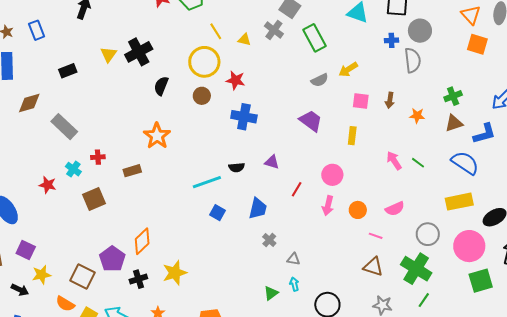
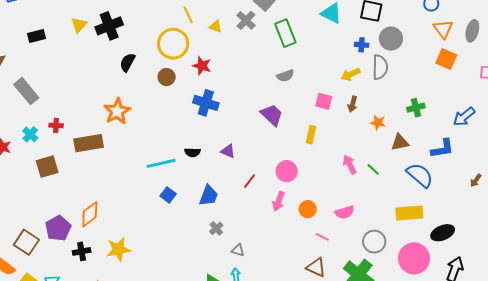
yellow arrow: (348, 69) -> (350, 74), moved
brown triangle: (454, 123) -> (400, 142), moved
brown rectangle: (132, 171) -> (89, 143), size x1.6

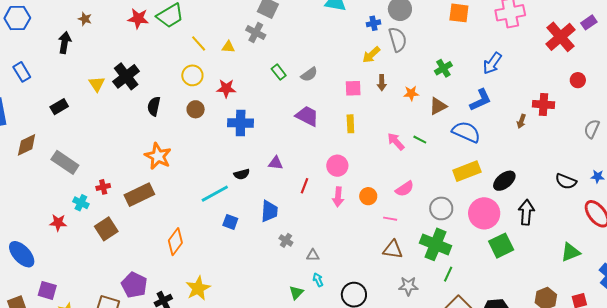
green rectangle: (285, 33) -> (279, 72), moved, size x0.6
yellow circle: (173, 44) -> (192, 75), size x0.7
orange diamond: (90, 214) -> (175, 242), moved

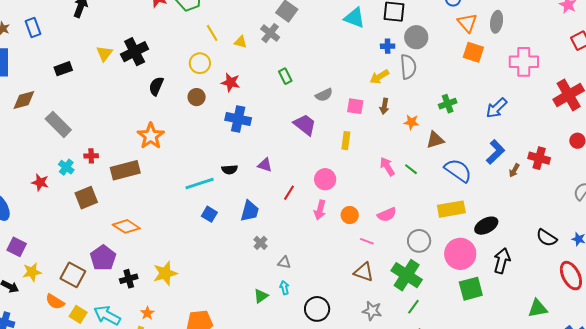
gray semicircle: (309, 74) -> (324, 95), moved
blue L-shape: (480, 100) -> (495, 152), moved, turned -30
orange diamond: (175, 242) -> (126, 226), moved, turned 76

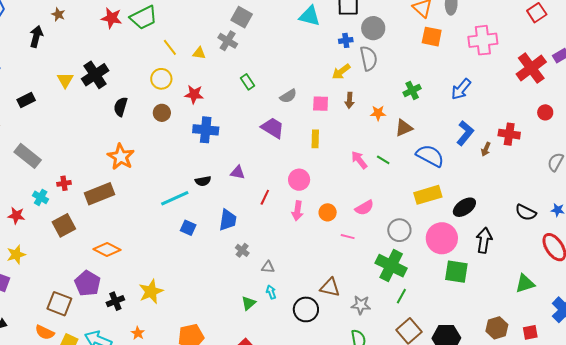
yellow star: (32, 272) -> (16, 255), moved
brown triangle: (364, 272) -> (330, 287), moved
green square: (471, 289) -> (456, 272), turned 30

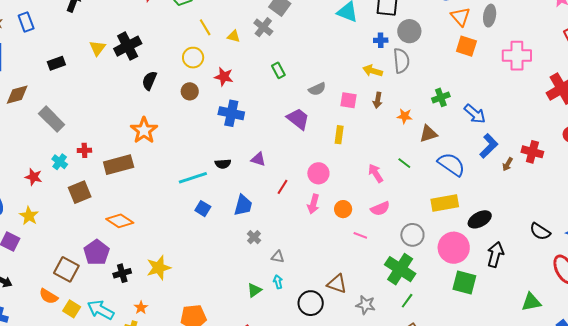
yellow arrow: (341, 72) -> (373, 71), turned 48
blue arrow: (461, 89) -> (475, 114), moved, turned -95
pink arrow: (359, 160) -> (376, 173), moved
yellow star: (16, 255) -> (29, 216), turned -30

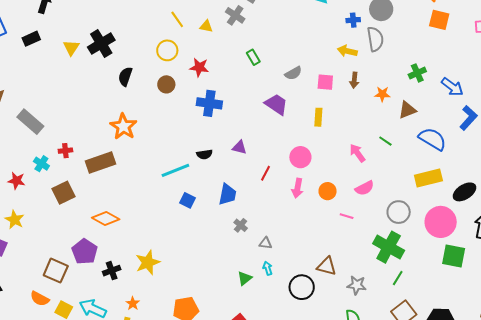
black rectangle: (56, 63) -> (31, 39), moved

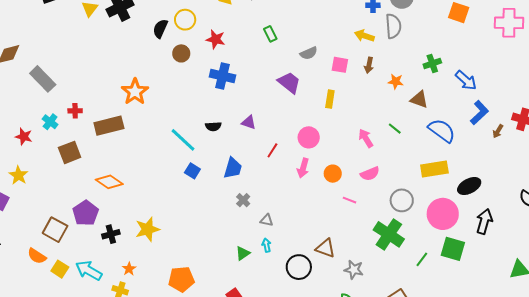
black semicircle: (125, 76) -> (160, 29), moved
brown triangle: (407, 110) -> (419, 100), turned 36
cyan line: (175, 170) -> (183, 140), turned 60
green line: (398, 278) -> (422, 259), moved

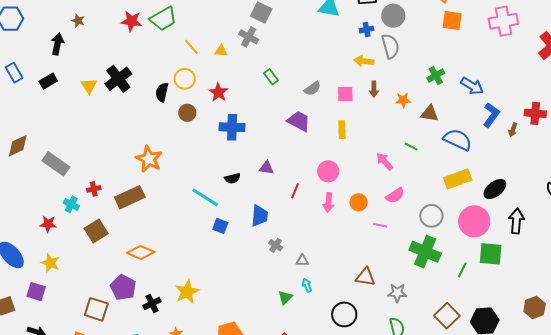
red star: (216, 39) -> (218, 92), turned 30
black circle: (299, 267) -> (344, 314), moved

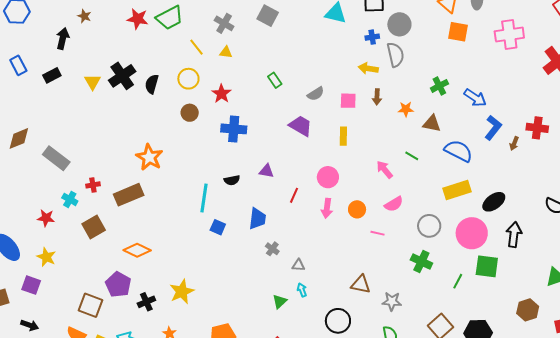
gray cross: (249, 37) -> (224, 23), moved
black semicircle: (162, 92) -> (152, 84), moved
cyan line: (205, 197) -> (204, 198), turned 64
green cross: (425, 252) -> (421, 261), size x0.7
brown hexagon: (535, 308) -> (528, 310), moved

